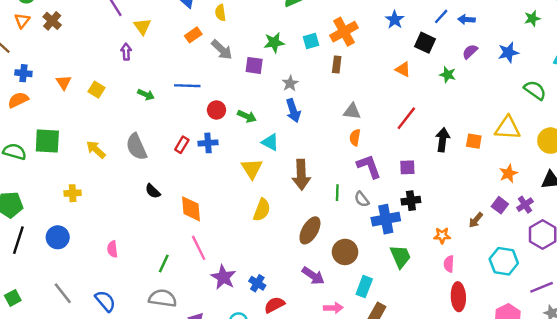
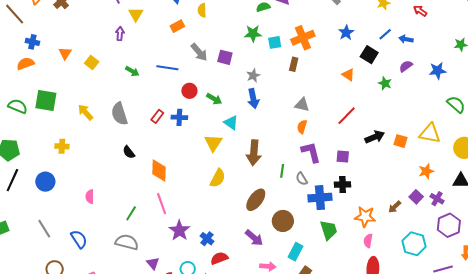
green star: (274, 42) -> (253, 34), moved
gray arrow: (222, 50) -> (199, 52), moved
black arrow: (443, 140) -> (375, 137), turned 54
purple cross: (525, 205) -> (437, 199), turned -32
orange star: (442, 236) -> (365, 217), size x1.5

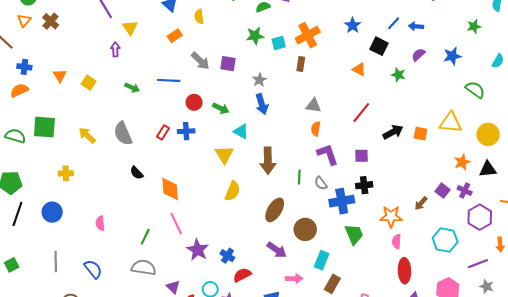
orange star: (426, 171) -> (462, 162), moved
gray line: (44, 229) -> (56, 262), turned 36

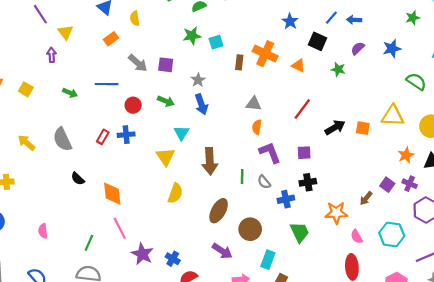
orange cross: (308, 35) -> (265, 54), moved, turned -35
green arrow: (221, 108) -> (166, 101), moved
cyan triangle: (241, 132) -> (182, 133), turned 35
blue cross: (342, 201) -> (286, 199), size x0.7
pink semicircle: (397, 242) -> (357, 237), moved, turned -32

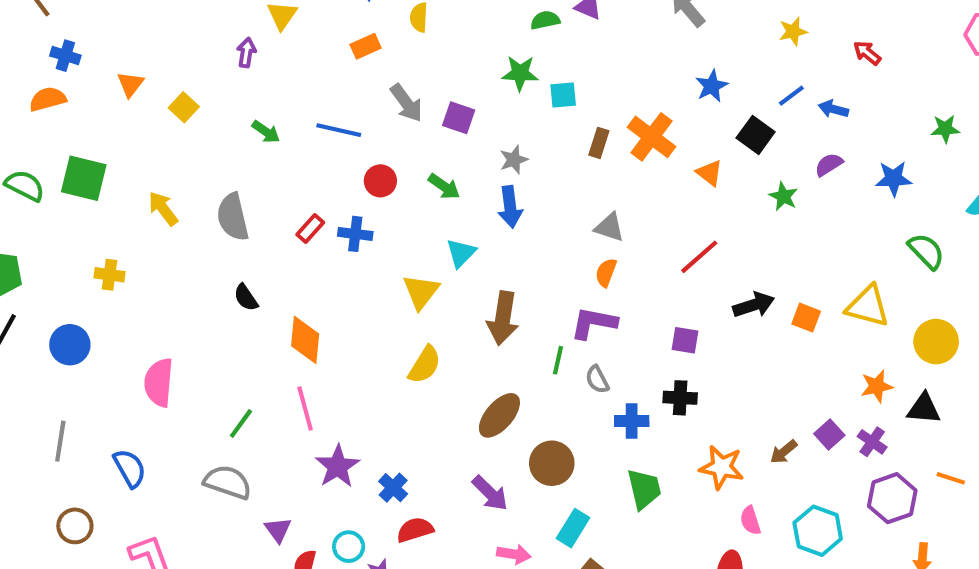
purple L-shape: (270, 153) -> (594, 323), moved, turned -70
pink semicircle: (43, 231) -> (159, 382), size x1.6

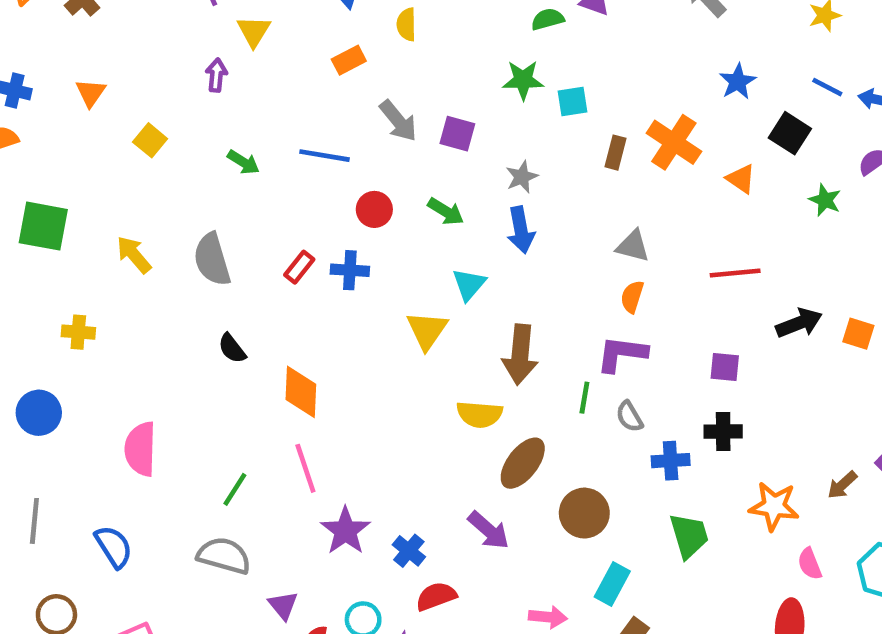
orange triangle: (130, 84) -> (91, 93), moved
blue line: (791, 96) -> (827, 87), turned 68
red line: (699, 257) -> (735, 273), turned 39
yellow semicircle: (425, 365) -> (480, 414), moved, turned 66
purple arrow: (490, 493) -> (489, 530), moved

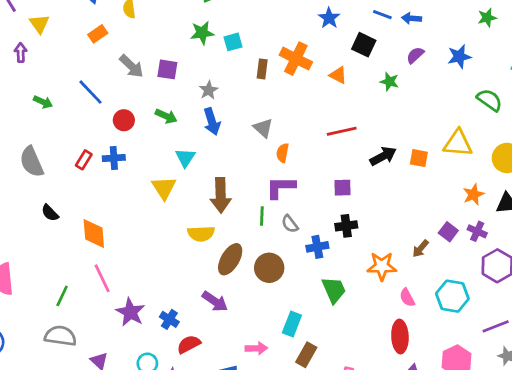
blue line: (325, 156) -> (90, 92), turned 44
gray triangle: (633, 246) -> (263, 128), moved, turned 35
brown circle: (584, 513) -> (269, 268), moved

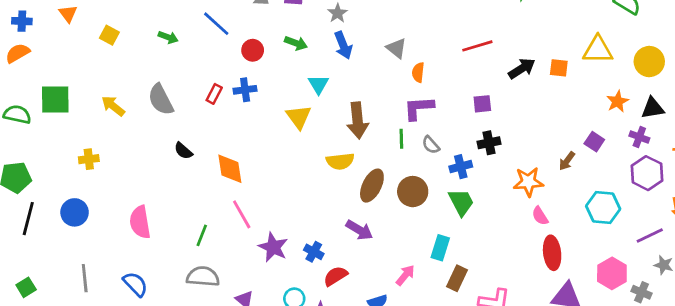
purple cross: (477, 231) -> (639, 137), moved
green trapezoid: (334, 290) -> (461, 202), moved
pink semicircle: (407, 298) -> (540, 216), moved
pink arrow: (256, 348) -> (405, 275), turned -45

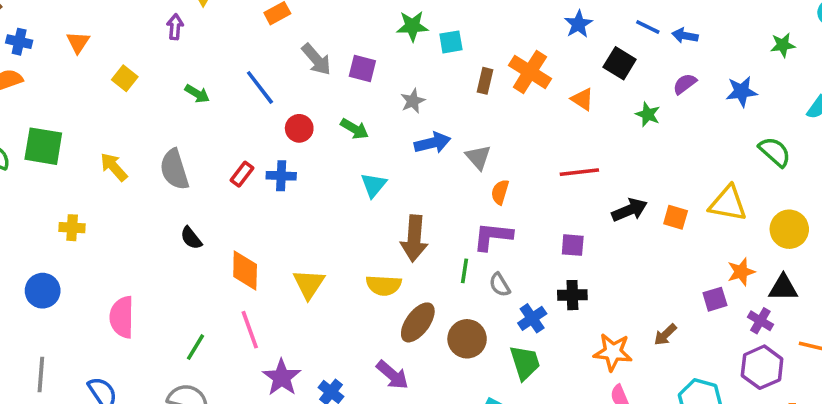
blue arrow: (343, 45) -> (432, 143), moved, turned -92
yellow triangle: (299, 117) -> (309, 284), moved
purple square: (594, 142) -> (715, 299), moved, turned 30
blue cross: (461, 167) -> (532, 318), turned -30

